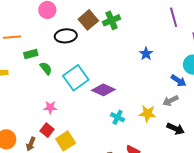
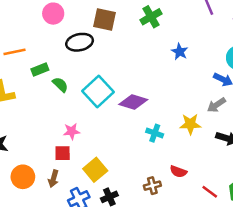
brown square: (88, 20) -> (104, 19), turned -30
green cross: (111, 20) -> (151, 17), moved
red square: (47, 130) -> (63, 153), moved, turned -32

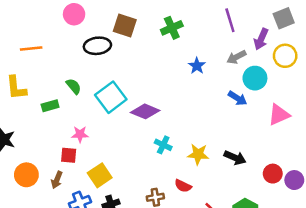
green rectangle: (40, 70) -> (50, 106), moved
gray arrow: (216, 105) -> (236, 57), moved
yellow star: (190, 124) -> (198, 154), moved

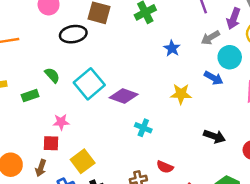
yellow star: (198, 154) -> (181, 94), moved

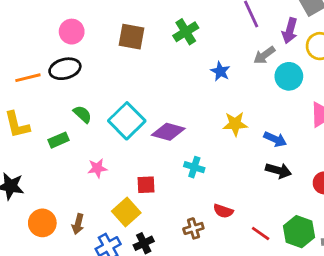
black ellipse: (73, 34) -> (65, 69), moved
blue arrow: (214, 78) -> (275, 139), moved
red square: (51, 143) -> (146, 185), moved

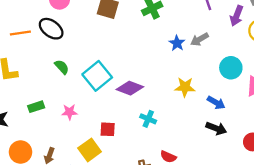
gray arrow: (264, 55) -> (200, 39), moved
black ellipse: (65, 69) -> (51, 29), turned 45
cyan circle: (289, 76) -> (231, 68), moved
green rectangle: (59, 140) -> (36, 107), moved

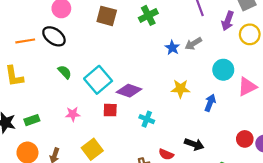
blue arrow: (216, 103) -> (210, 103), turned -98
green rectangle: (36, 107) -> (32, 120), moved
black arrow: (216, 128) -> (194, 144), moved
red square: (108, 129) -> (110, 110), moved

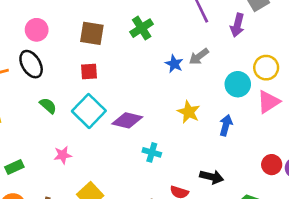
yellow circle: (250, 34) -> (266, 68), moved
black ellipse: (54, 36) -> (31, 64), turned 30
yellow star: (180, 89) -> (189, 112), turned 30
red square: (110, 110) -> (89, 72), moved

